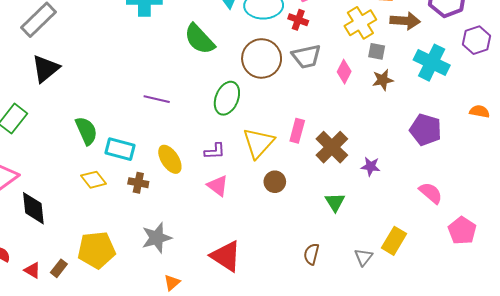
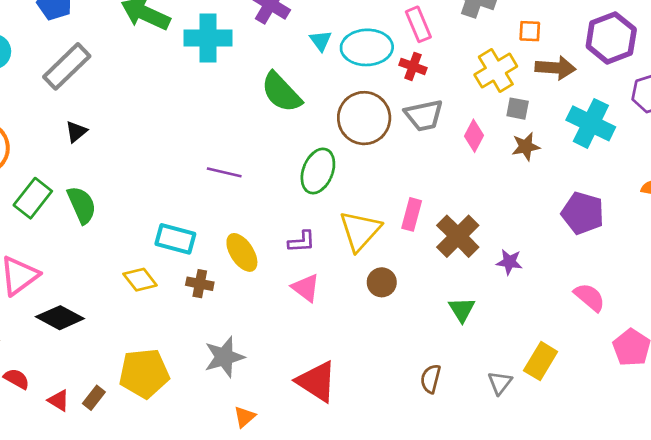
black triangle: (46, 69) -> (76, 132), size x0.6
green semicircle: (86, 131) -> (82, 205), moved
black diamond: (33, 208) -> (60, 318), turned -56

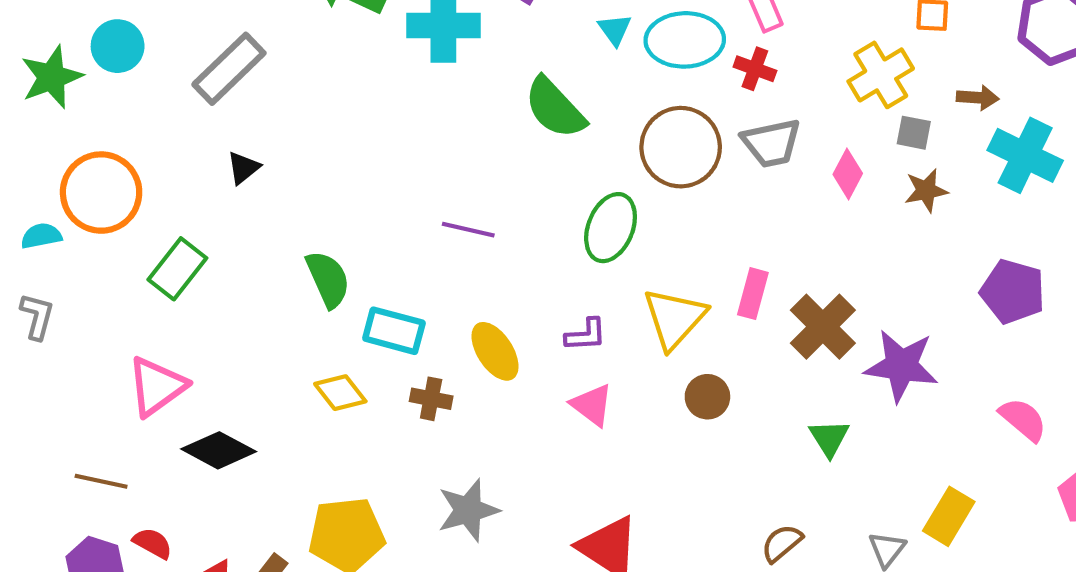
brown arrow: (556, 68) -> (978, 98), moved, size x0.7
green semicircle: (82, 205) -> (328, 279), moved
purple star: (509, 262) -> (901, 366), size x1.8
brown semicircle: (431, 379) -> (782, 543), turned 36

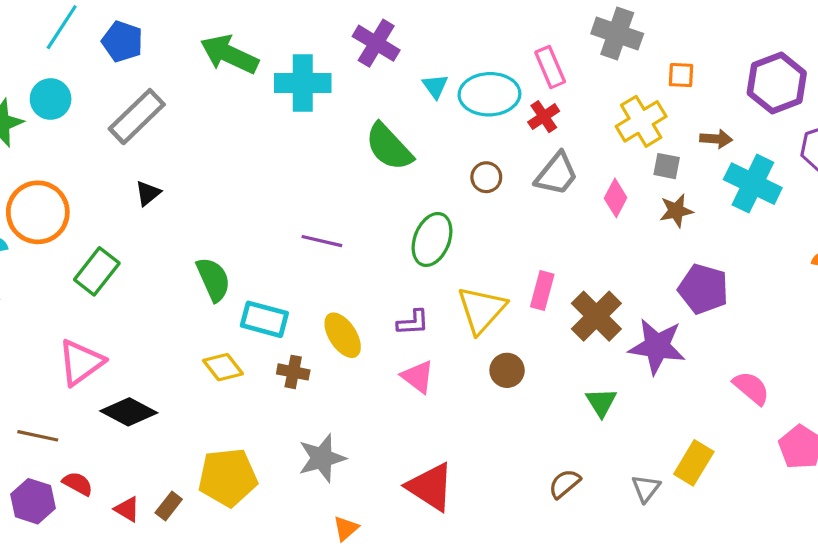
red cross: (755, 69) -> (544, 117), turned 36
gray trapezoid: (771, 143) -> (557, 174), turned -39
brown circle: (681, 147) -> (486, 177), size x0.5
purple pentagon: (1013, 292) -> (703, 289), moved

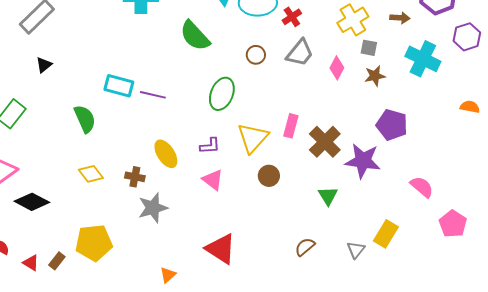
brown arrow: (716, 139) -> (400, 18), moved
cyan rectangle: (264, 319) -> (119, 86), moved
gray star: (322, 458) -> (153, 208), moved

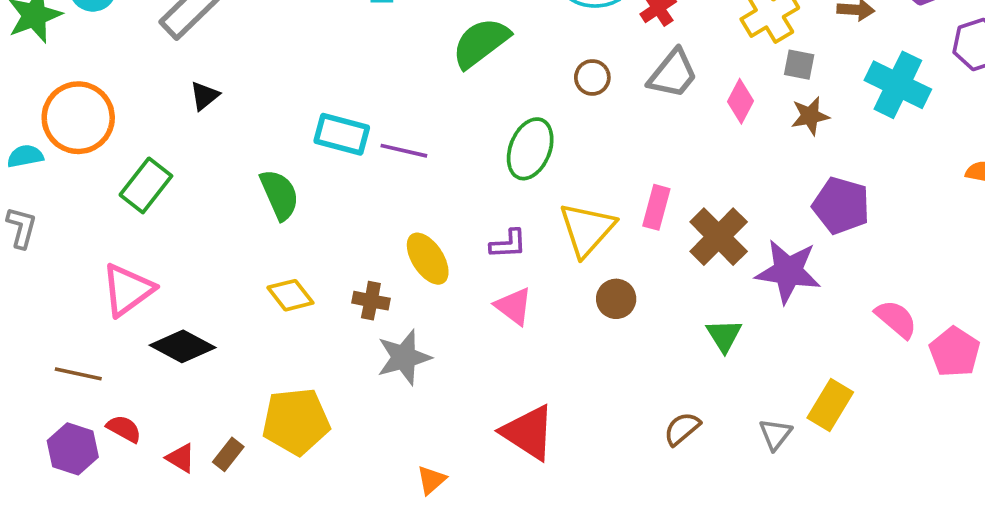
green semicircle: (195, 36) -> (481, 43), turned 96
pink pentagon: (453, 224) -> (955, 352), moved

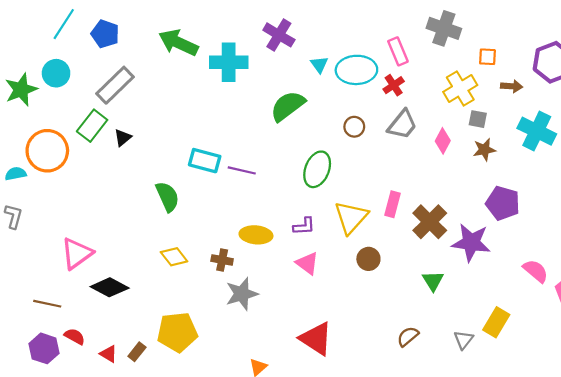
green rectangle: (146, 185) -> (92, 126), moved
yellow ellipse: (428, 259) -> (256, 235), turned -52

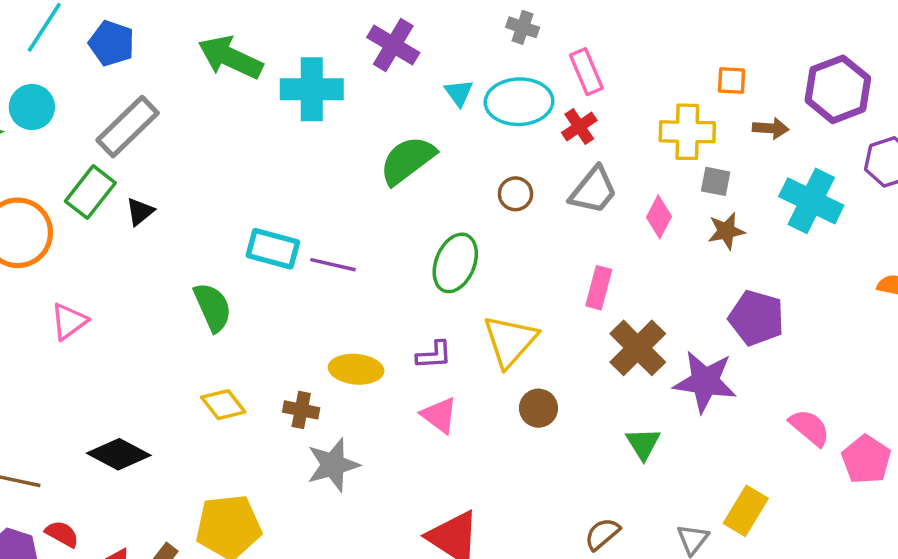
gray cross: (444, 28) -> (523, 27), moved, size x0.6
yellow cross: (460, 88) -> (687, 132), turned 32
pink rectangle: (393, 204) -> (599, 288), moved
pink triangle: (77, 253) -> (69, 321), moved, size x0.7

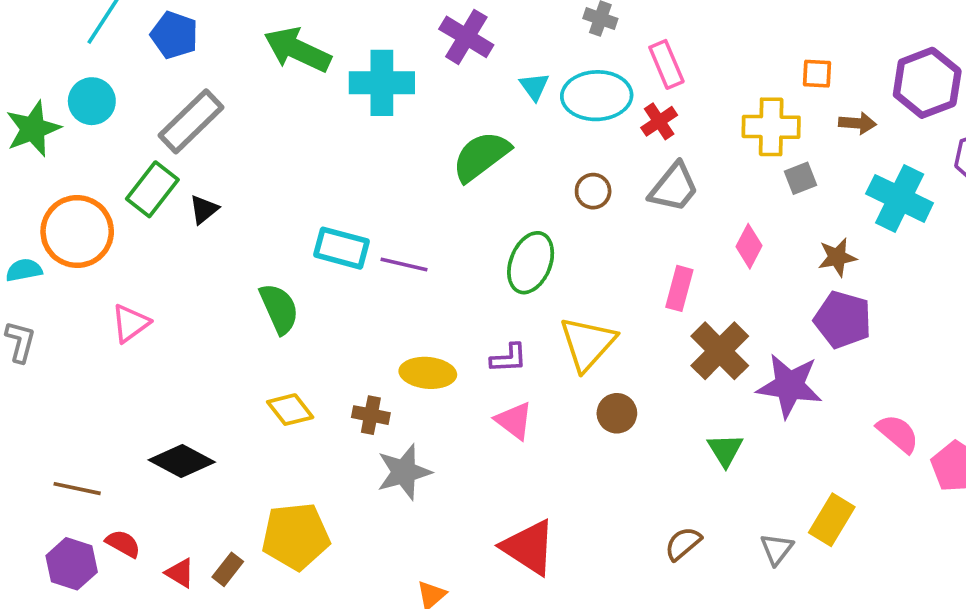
gray square: (716, 181) -> (800, 178), turned -32
pink diamond: (659, 217) -> (749, 246), moved
brown star: (726, 231) -> (837, 257), moved

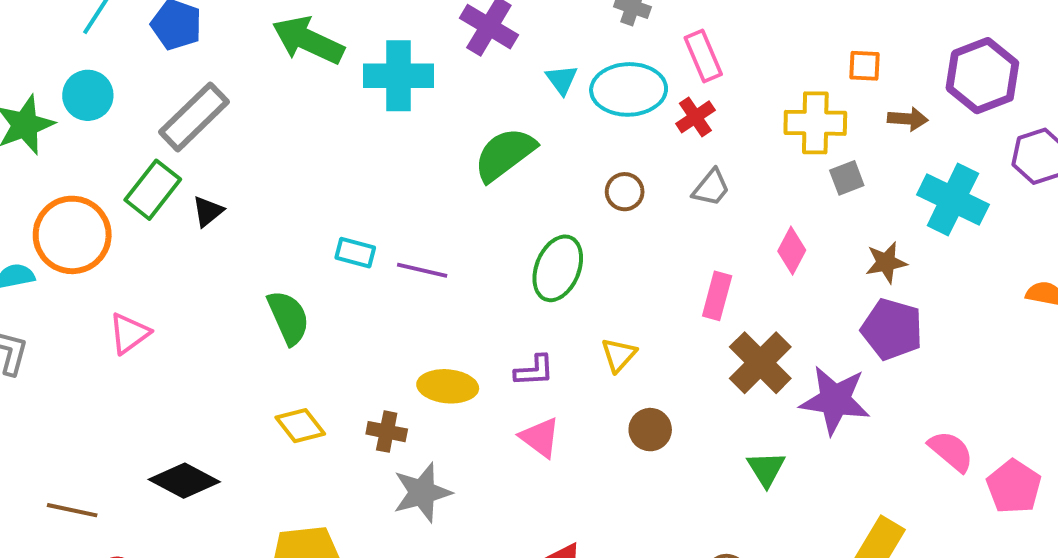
gray trapezoid: (674, 187) -> (711, 188), size x0.7
cyan rectangle: (342, 248) -> (355, 253), size x0.7
yellow triangle: (588, 343) -> (619, 355), size x0.6

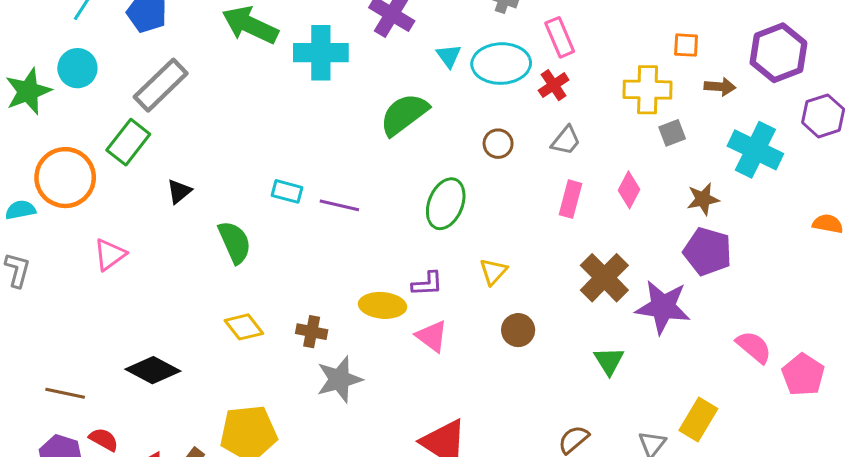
black triangle: (208, 211) -> (179, 191), moved
pink rectangle: (717, 296) -> (570, 199), moved
yellow ellipse: (448, 386) -> (383, 305), moved

